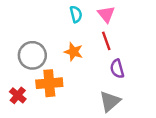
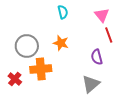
pink triangle: (106, 14) -> (102, 15), moved
red line: (106, 41) -> (109, 35), moved

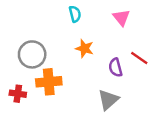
red line: (109, 35) -> (139, 58), moved, turned -35
orange star: (61, 43) -> (84, 48), moved
red cross: (15, 79) -> (18, 94), turned -32

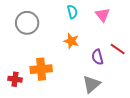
cyan semicircle: (75, 14) -> (72, 12), moved
gray circle: (32, 54) -> (27, 23), moved

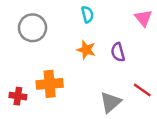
pink triangle: (103, 15) -> (143, 18), moved
red line: (118, 49) -> (142, 90), moved
purple semicircle: (97, 57) -> (118, 52), moved

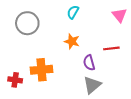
cyan semicircle: (87, 14) -> (73, 12), turned -136
purple semicircle: (118, 52) -> (89, 63), moved
red line: (142, 90) -> (111, 48), moved, turned -42

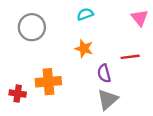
cyan semicircle: (73, 12) -> (85, 14), turned 40

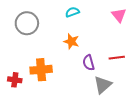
red line: (130, 57) -> (117, 58), moved
gray triangle: (108, 99) -> (103, 85), moved

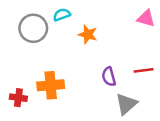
cyan semicircle: (72, 12) -> (62, 15), moved
pink triangle: (119, 15) -> (146, 18), turned -35
orange star: (71, 41) -> (88, 34), moved

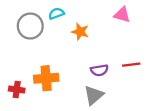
pink triangle: (146, 18) -> (122, 15), moved
purple semicircle: (109, 77) -> (99, 70), turned -84
gray triangle: (126, 104) -> (94, 95), moved

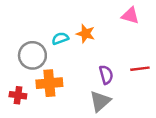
cyan semicircle: (56, 14) -> (60, 38), moved
gray circle: (30, 26) -> (32, 55), moved
purple semicircle: (99, 70) -> (106, 75), turned -96

